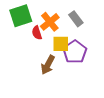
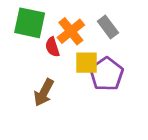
green square: (21, 16) -> (30, 23), turned 30
brown arrow: (48, 65) -> (44, 93), moved

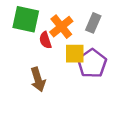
gray rectangle: (108, 27) -> (93, 23), turned 60
brown arrow: (44, 93) -> (38, 79), turned -45

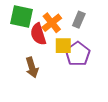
red semicircle: (45, 40) -> (38, 34), size x1.5

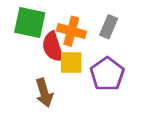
orange cross: (52, 23) -> (71, 31), turned -36
yellow square: (63, 46) -> (71, 63), moved

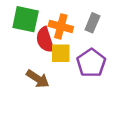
brown arrow: (44, 93) -> (38, 79), turned -40

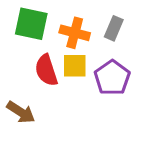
red semicircle: (45, 40) -> (46, 70), moved
brown arrow: (38, 79) -> (21, 112), moved

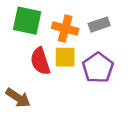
gray rectangle: (114, 28) -> (99, 25), turned 48

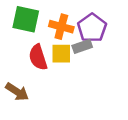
gray rectangle: (99, 25) -> (82, 46), moved
purple pentagon: (98, 68) -> (92, 28), moved

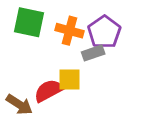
yellow square: (61, 54) -> (69, 79), moved
red semicircle: (38, 57) -> (49, 91), moved, turned 80

